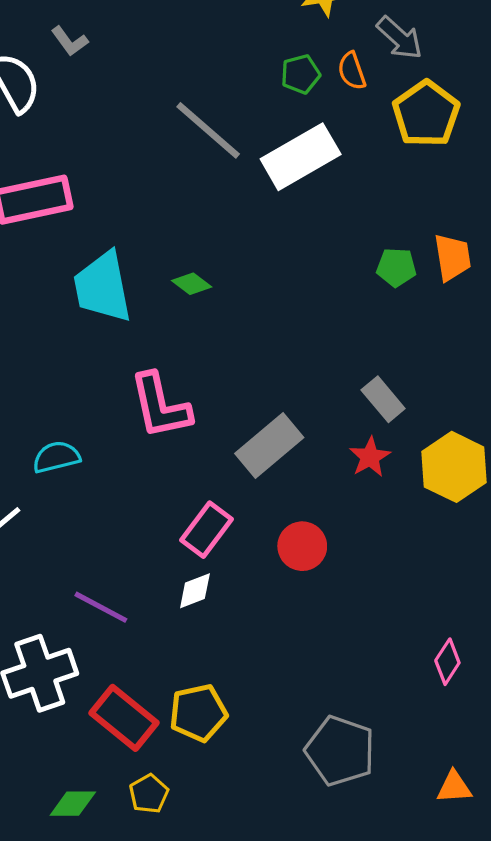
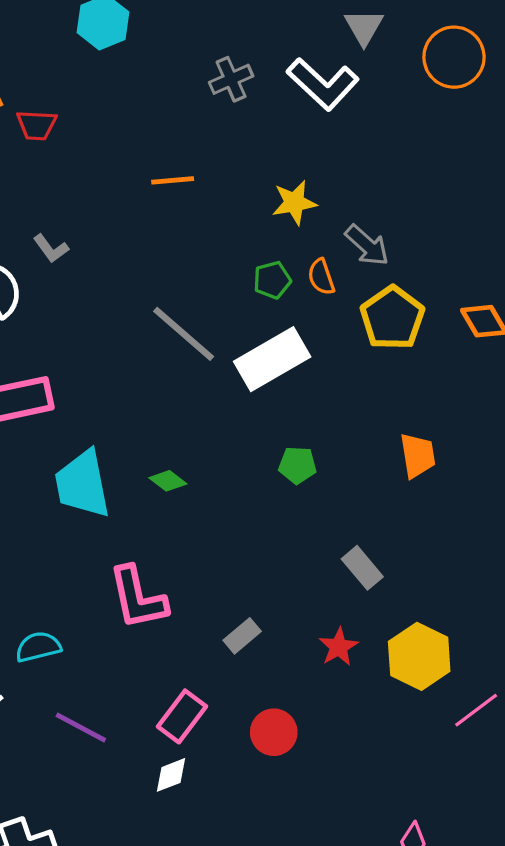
green pentagon: (396, 267) -> (297, 465), moved
gray rectangle: (383, 399) -> (362, 568), moved
gray rectangle: (269, 446) -> (242, 636), size x0.6
purple line: (101, 607) -> (81, 727), moved

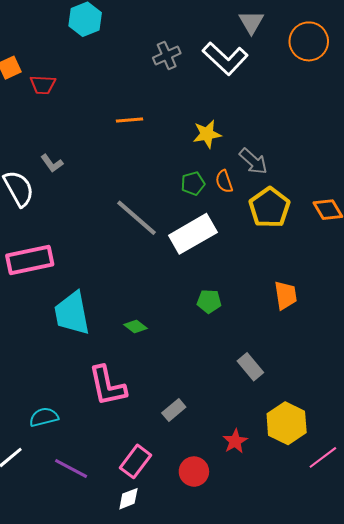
green diamond: (168, 481) -> (135, 326), moved
red star: (339, 647) -> (235, 441), moved

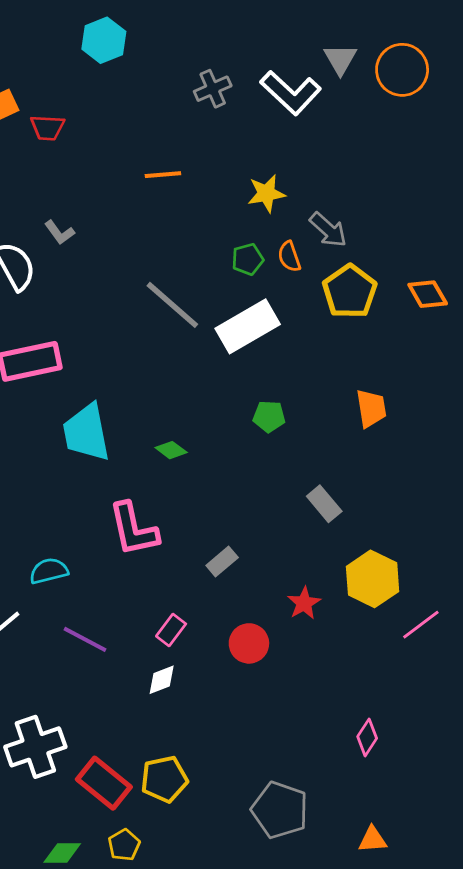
gray triangle: (251, 22) -> (340, 59), moved
pink rectangle: (135, 461) -> (171, 630), size x0.7

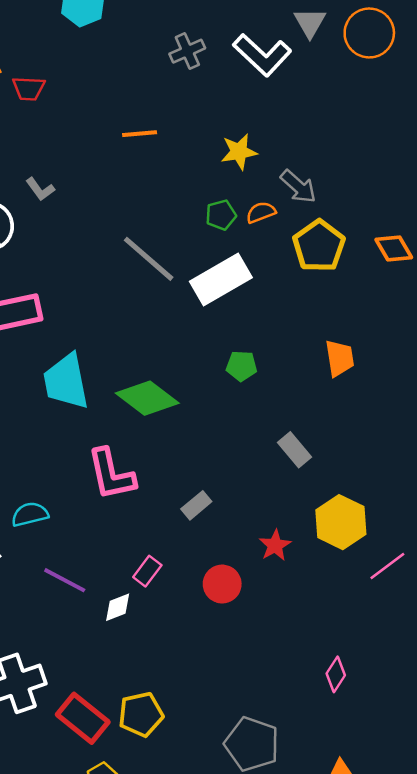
orange semicircle: (289, 257) -> (261, 212), turned 88
green diamond: (171, 450) -> (147, 398), size x2.0
white diamond: (162, 680) -> (118, 607), moved

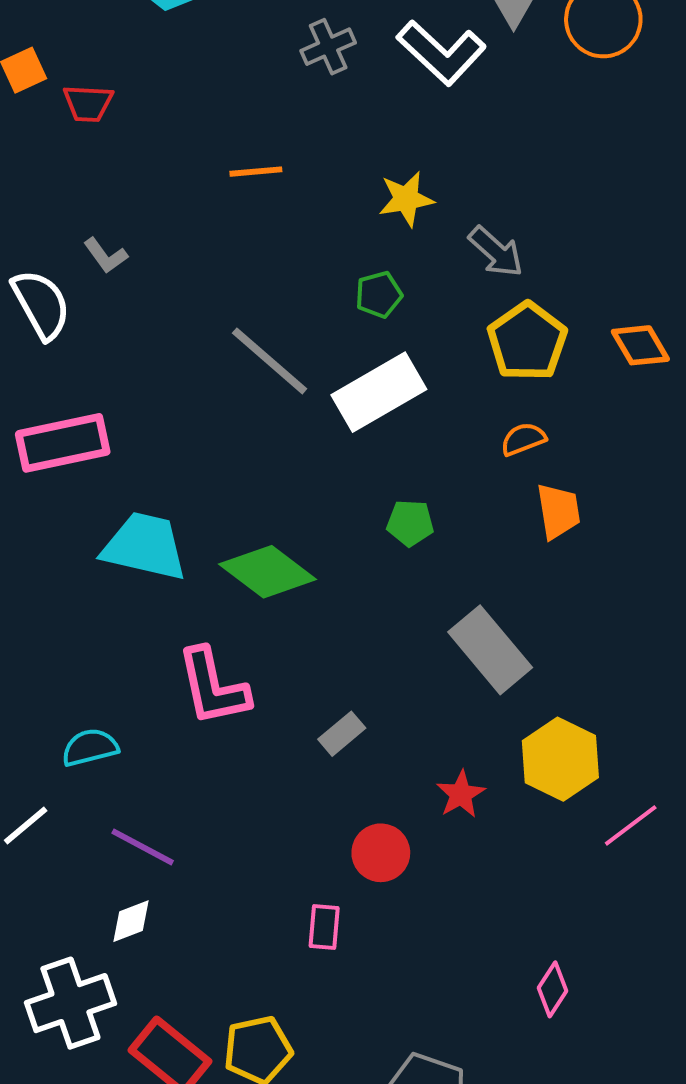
orange semicircle: (261, 212) -> (523, 439), moved
cyan trapezoid: (66, 381) -> (145, 546), turned 114
gray rectangle: (294, 450) -> (490, 650), size x1.6
pink rectangle: (147, 571) -> (324, 927), moved, turned -32
white diamond: (118, 607) -> (131, 921), moved

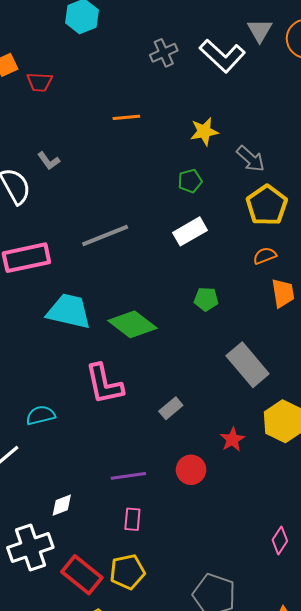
gray line: (270, 361) -> (105, 236), moved, turned -63
white rectangle: (379, 392) -> (190, 231), size x0.7
purple line: (143, 847) -> (128, 476), moved, turned -36
pink rectangle: (324, 927) -> (132, 519), moved

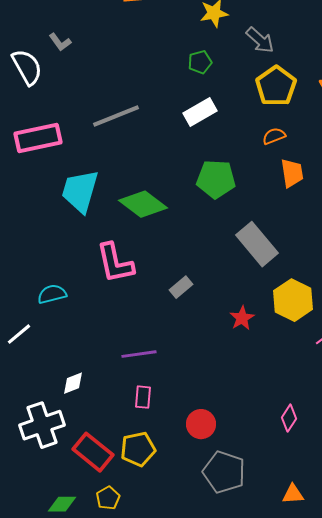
green pentagon: (206, 299) -> (216, 179), size x1.6
cyan trapezoid: (69, 311) -> (80, 191), turned -87
red circle: (191, 470) -> (201, 424), moved

